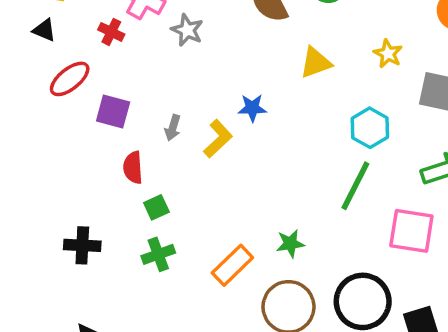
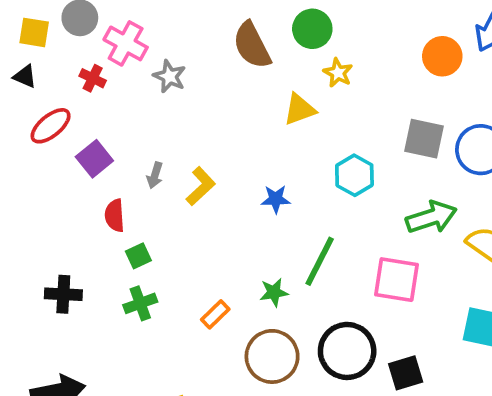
yellow star: (388, 54) -> (338, 73), moved
blue star: (252, 108) -> (276, 199), moved
purple square: (113, 112) -> (94, 159), turned 36
green line: (355, 186) -> (320, 261), moved
orange rectangle: (232, 265) -> (215, 314), size x0.7

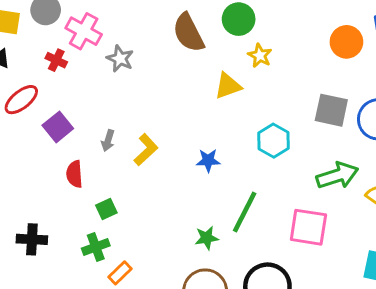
green square: (138, 256) -> (106, 209), moved
orange rectangle: (215, 314) -> (120, 273), moved

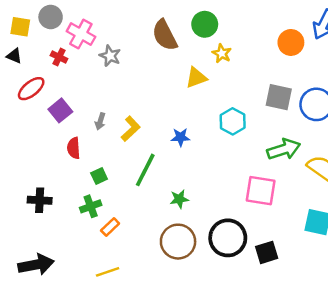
green line: (245, 212) -> (145, 170), moved

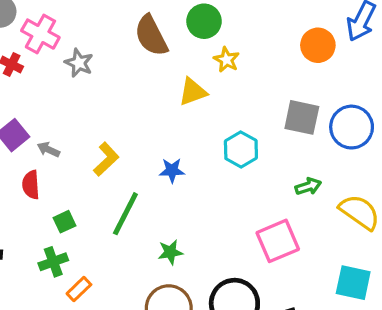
gray arrow: (100, 121) -> (48, 149), moved, turned 98
green arrow: (284, 149) -> (308, 186), size x0.6
pink square: (261, 191) -> (278, 241), turned -32

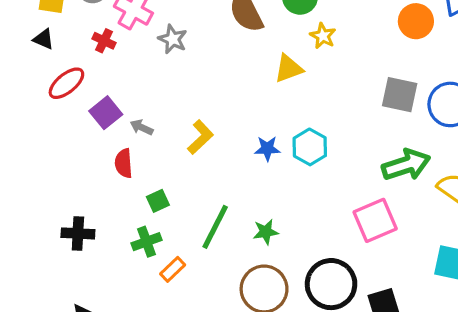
cyan hexagon: (241, 149) -> (310, 147), moved
green arrow: (308, 186) -> (406, 165), size x1.8
green line: (125, 214) -> (215, 227), moved

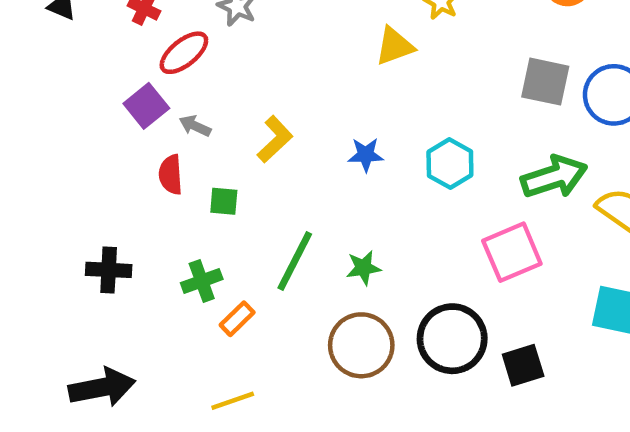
red ellipse: (66, 83) -> (184, 53), moved
cyan hexagon: (310, 147) -> (450, 164), moved
green square: (158, 201) -> (224, 201), moved, turned 30

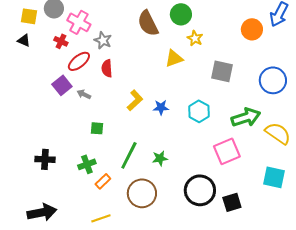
gray square: (545, 82) -> (222, 71), moved
yellow L-shape: (275, 139) -> (135, 100), moved
red semicircle: (171, 175) -> (107, 68), moved
brown circle: (361, 345) -> (142, 193), moved

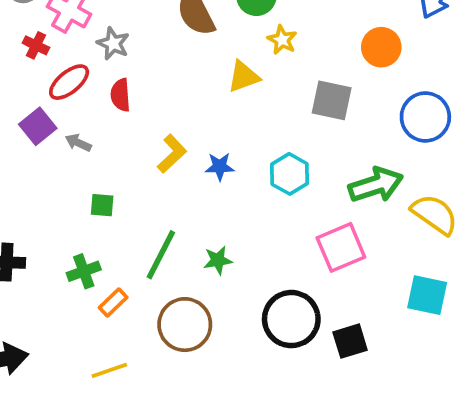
orange circle: (252, 29) -> (381, 47), moved

